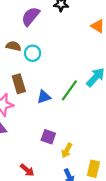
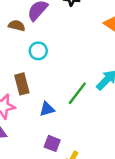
brown semicircle: (13, 46) -> (17, 26), moved
blue triangle: (44, 97) -> (47, 109), moved

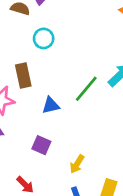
purple square: (52, 143) -> (41, 145), moved

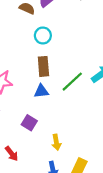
brown rectangle: (23, 75) -> (43, 66), moved
yellow arrow: (77, 164) -> (56, 142), turned -49

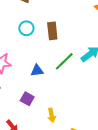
cyan circle: (43, 35) -> (26, 28), moved
brown rectangle: (43, 66) -> (52, 31), moved

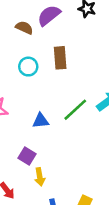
brown rectangle: (52, 31) -> (60, 58), moved
yellow arrow: (52, 115) -> (40, 177), moved

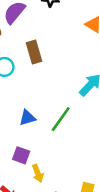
green line: (75, 110) -> (61, 119), moved

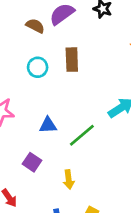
yellow arrow: (38, 173) -> (69, 180), moved

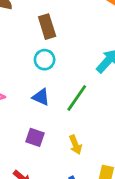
cyan circle: (38, 67) -> (45, 60), moved
blue triangle: (48, 125) -> (41, 97), turned 42

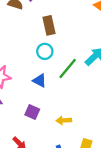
green line: (77, 98) -> (68, 68), moved
yellow arrow: (75, 145) -> (64, 120), turned 104

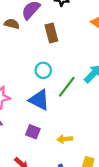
brown rectangle: (49, 25) -> (51, 33), moved
blue triangle: (40, 81) -> (39, 100), size x1.5

